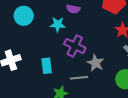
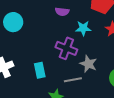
cyan star: (58, 24) -> (83, 28), moved

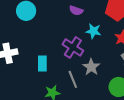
gray line: (73, 80) -> (73, 79), turned 66

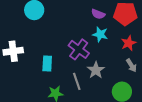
purple semicircle: (76, 11) -> (98, 14), moved

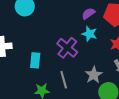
purple semicircle: (98, 14) -> (88, 13), turned 120
gray star: (96, 70) -> (94, 75), moved

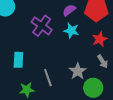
purple cross: (67, 48) -> (42, 26), moved

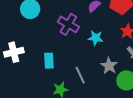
cyan star: (71, 31) -> (96, 38), moved

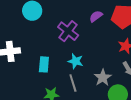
cyan star: (96, 38) -> (75, 61), moved

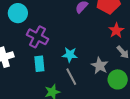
purple cross: (68, 31) -> (38, 37), moved

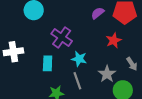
red star: (116, 30) -> (114, 40), moved
purple cross: (38, 37) -> (62, 37), moved

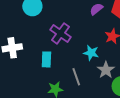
cyan star: (79, 59) -> (91, 53), moved

